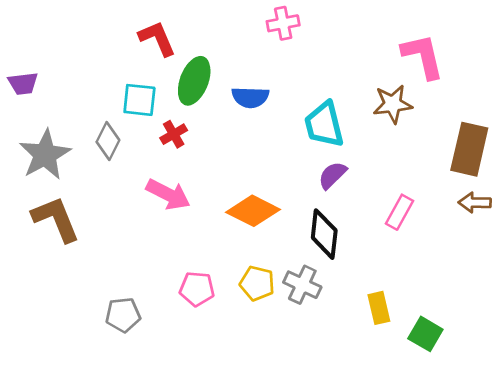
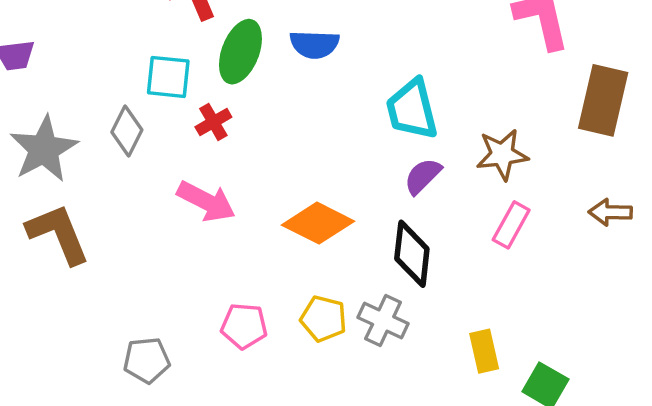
blue semicircle: (250, 97) -> (314, 44), moved
brown star: (393, 104) -> (502, 154), moved
brown rectangle: (469, 149) -> (603, 100), moved

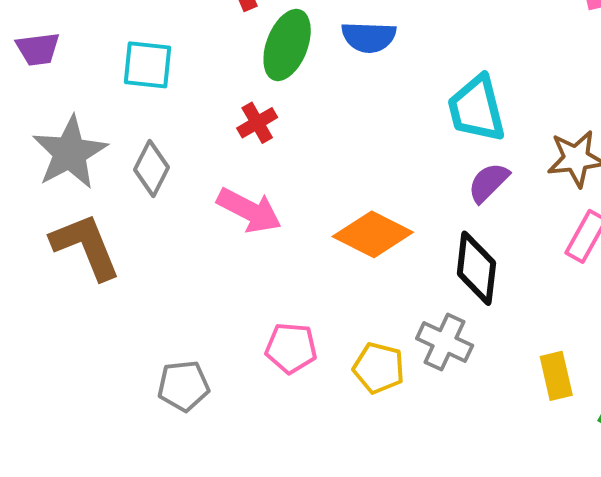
cyan square: (168, 77) -> (148, 65), moved
gray diamond: (127, 131) -> (152, 169), moved
yellow pentagon: (323, 319) -> (379, 368), moved

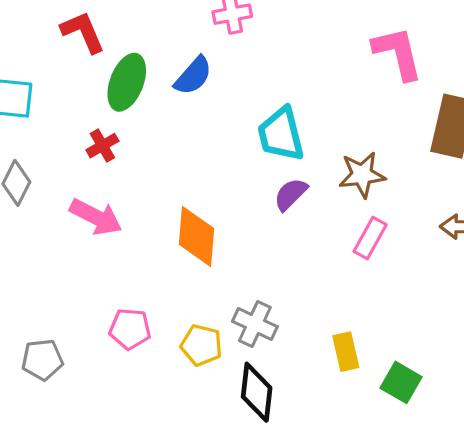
blue semicircle: (369, 37) -> (193, 76), turned -51
orange diamond: (373, 234) -> (196, 236), turned 68
black diamond: (476, 268) -> (257, 392), moved

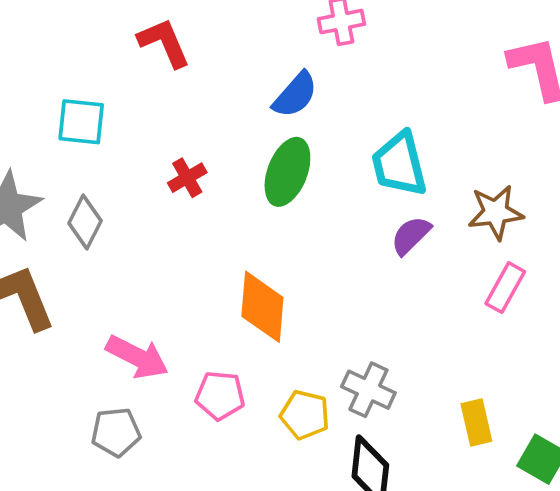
green ellipse: (127, 82) -> (287, 172), moved
pink arrow: (96, 217) -> (137, 357), moved
orange diamond: (196, 236) -> (262, 307), moved

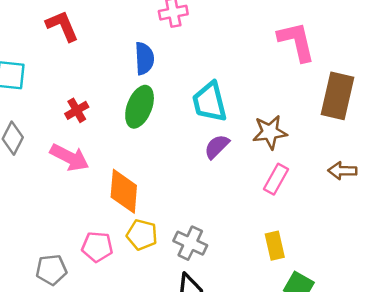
blue semicircle: (295, 95) -> (144, 58), turned -44
pink arrow: (137, 357) -> (70, 157), moved
yellow pentagon: (305, 415) -> (142, 235), moved
yellow rectangle: (476, 422) -> (275, 246), moved
gray pentagon: (116, 432) -> (51, 270), moved

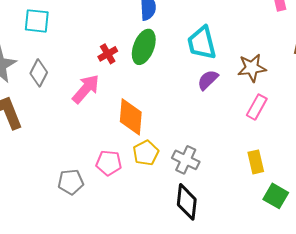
red cross: (77, 110) -> (108, 54), moved
pink arrow: (70, 157) -> (86, 89), turned -76
yellow pentagon: (142, 235) -> (146, 153), turned 30

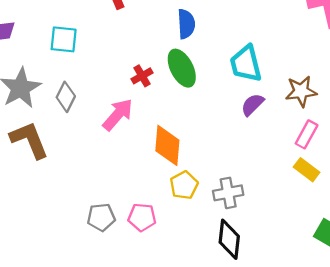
green ellipse: (144, 47) -> (182, 68), turned -48
gray cross: (186, 160) -> (228, 193), turned -36
yellow rectangle: (256, 162) -> (307, 170), moved, turned -40
pink pentagon: (109, 163) -> (142, 217), moved

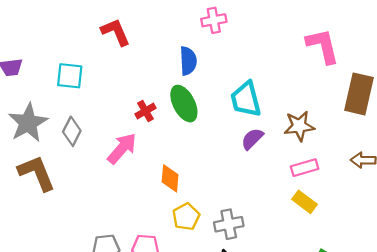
pink rectangle: (307, 134) -> (305, 168), turned 45
orange diamond: (167, 145) -> (170, 178), size x0.7

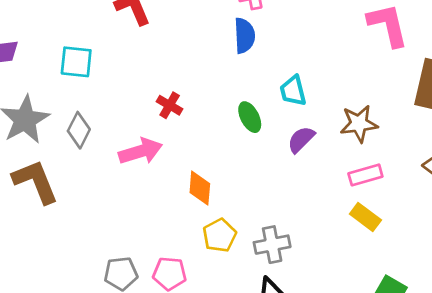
blue semicircle: (188, 61) -> (244, 36), moved
cyan trapezoid: (246, 99) -> (293, 91), size x0.7
green ellipse: (184, 104) -> (250, 117), moved, size x0.7
red cross: (145, 111) -> (170, 105), turned -30
pink arrow: (122, 148) -> (141, 151), turned 32

